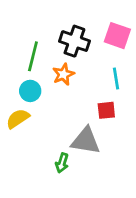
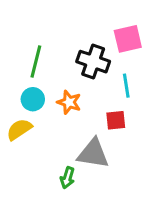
pink square: (117, 36) -> (128, 39), turned -32
black cross: (74, 41) -> (93, 62), moved
orange star: (63, 74) -> (69, 102), moved, turned -30

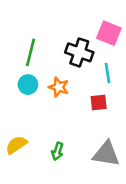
pink square: (128, 39) -> (109, 33), turned 35
yellow semicircle: (19, 129) -> (16, 145), moved
gray triangle: (93, 154) -> (106, 154), moved

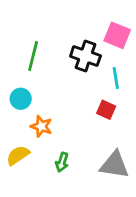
cyan circle: (28, 85) -> (21, 99), moved
orange star: (59, 87) -> (41, 126), moved
red square: (99, 103) -> (106, 110), turned 30

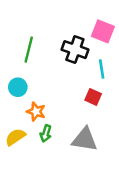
green arrow: (62, 162) -> (46, 133), moved
gray triangle: (114, 165) -> (85, 139), moved

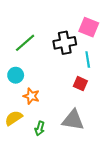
green line: (29, 50) -> (25, 43), turned 35
black cross: (75, 50) -> (65, 43), turned -30
green arrow: (46, 133) -> (40, 128), moved

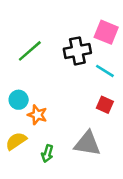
cyan line: (88, 60) -> (105, 71), turned -49
cyan circle: (16, 75) -> (19, 100), moved
red square: (80, 84) -> (105, 105), moved

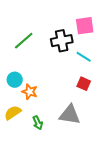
pink square: (106, 32) -> (85, 26), turned -30
green arrow: (47, 154) -> (38, 123), turned -40

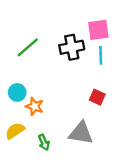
cyan line: (84, 57) -> (101, 55), moved, turned 56

